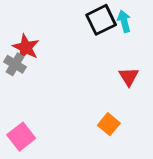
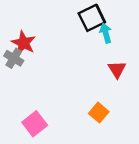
cyan arrow: (124, 21) -> (106, 33), moved
pink square: (21, 137) -> (35, 124), moved

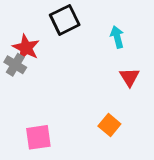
black square: (92, 18) -> (65, 20), moved
pink square: (35, 124) -> (38, 137), turned 30

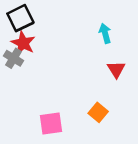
black square: (65, 20) -> (20, 18), moved
pink square: (38, 137) -> (51, 124), moved

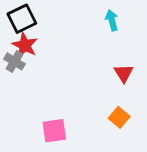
cyan arrow: (105, 33) -> (112, 20), moved
orange square: (98, 112) -> (119, 117), moved

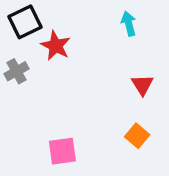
red star: (25, 45) -> (56, 46), moved
gray cross: (15, 61) -> (17, 71), turned 30

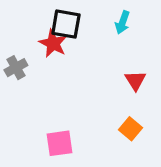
black square: (25, 22) -> (66, 24), moved, turned 36
cyan arrow: (129, 24) -> (122, 22), turned -145

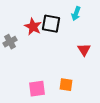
black square: (66, 24) -> (51, 24), moved
orange square: (130, 129) -> (66, 85), moved, turned -32

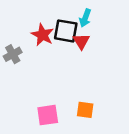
cyan arrow: (76, 14) -> (85, 18), moved
red triangle: (84, 50) -> (81, 41), moved

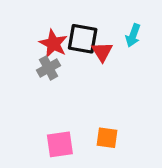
cyan arrow: (85, 18) -> (133, 35), moved
gray cross: (13, 54) -> (49, 68), moved

